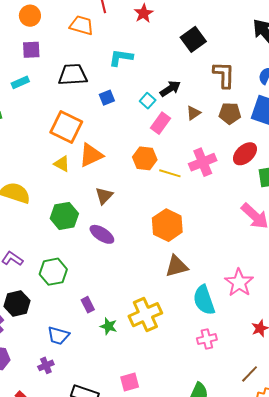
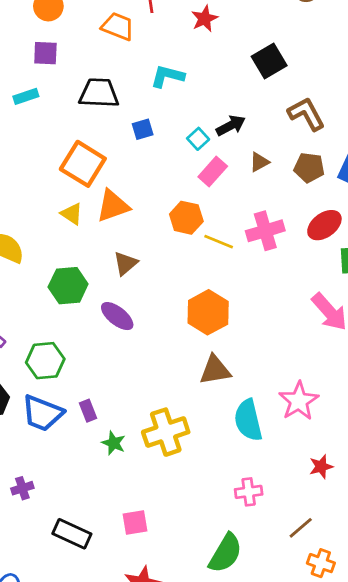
brown L-shape: (224, 75) -> (306, 114), turned -36
blue trapezoid: (58, 336) -> (42, 413), moved, size x1.4
pink cross: (207, 339) -> (249, 492), moved

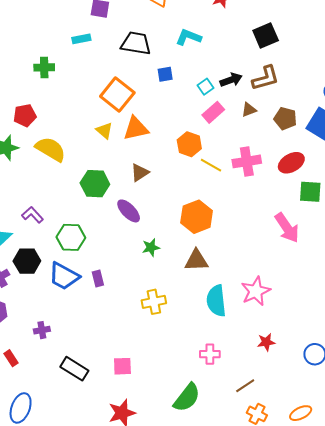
brown L-shape: (306, 114) -> (265, 78), moved, turned 96
yellow cross: (166, 432) -> (154, 302), size x0.7
green star: (114, 443) -> (151, 247), moved, turned 30

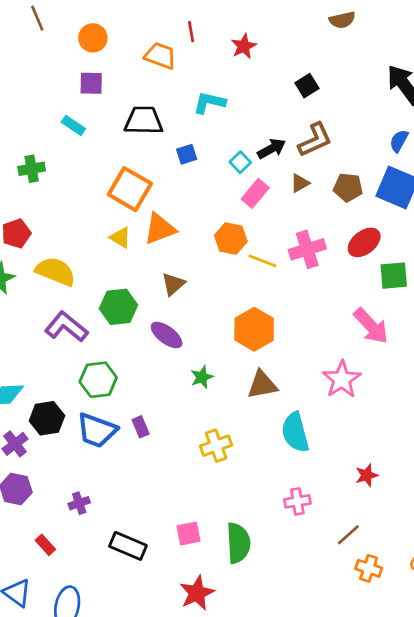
black square: (266, 35) -> (307, 86), size x0.7
cyan rectangle: (81, 39) -> (73, 125), turned 54
purple L-shape: (33, 215) -> (66, 327), moved, size x1.5
pink star: (256, 291) -> (342, 379), moved
green semicircle: (187, 398) -> (238, 543), moved, turned -32

